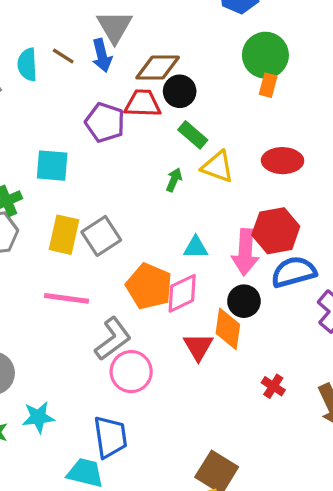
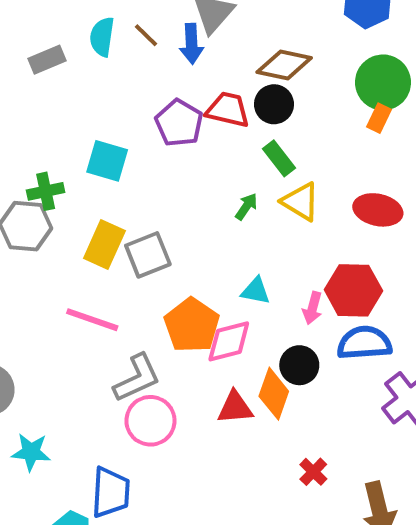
brown diamond: (158, 68) -> (284, 65), moved
pink arrow: (245, 252) -> (312, 308), size x0.6
red triangle: (198, 347) -> (235, 408), turned 44

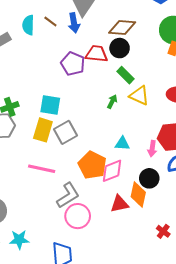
cyan square: (107, 161) -> (50, 105), moved

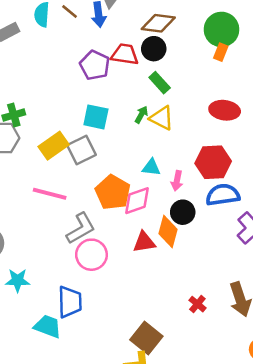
yellow triangle: (139, 96) -> (162, 118), moved
cyan square: (50, 105) -> (96, 117), moved
yellow rectangle: (43, 130) -> (54, 146), turned 35
pink arrow: (152, 149) -> (177, 181), moved
red cross: (163, 231) -> (197, 304), moved

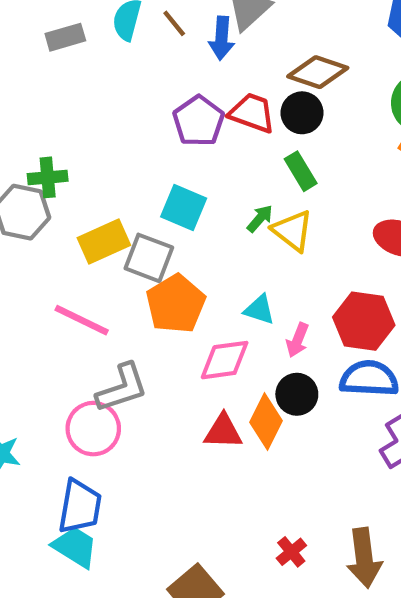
gray square: (82, 150) -> (149, 258), turned 36
orange pentagon: (113, 192) -> (176, 304), moved
pink circle: (91, 255) -> (93, 429), moved
cyan trapezoid: (48, 326) -> (75, 547), moved

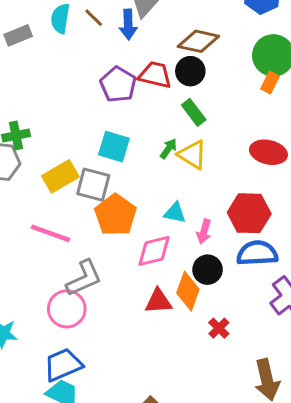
blue trapezoid: (80, 507) -> (63, 365), turned -117
red cross: (291, 552) -> (219, 328), moved

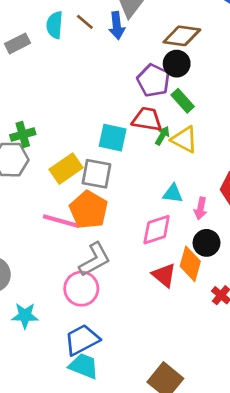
red trapezoid: (155, 75) -> (147, 119), moved
purple pentagon: (118, 85) -> (153, 80), moved
orange pentagon: (116, 215) -> (89, 210), moved
red triangle: (158, 301) -> (164, 275), turned 48

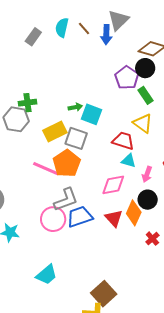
gray rectangle: (17, 43) -> (33, 37), turned -36
red trapezoid: (147, 119) -> (123, 141), moved
green arrow: (162, 136) -> (75, 107), moved, turned 40
blue trapezoid: (82, 340) -> (80, 217), moved
cyan trapezoid: (84, 366) -> (47, 275), turned 110

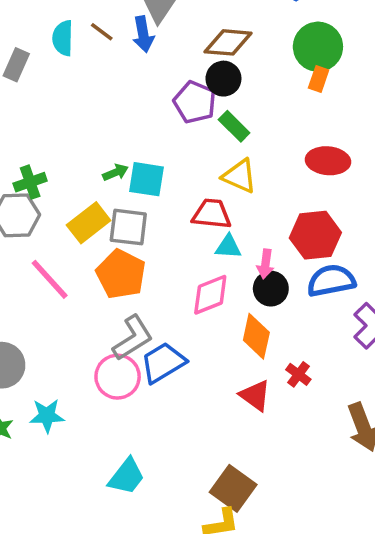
pink line: (46, 169) -> (50, 279), moved, turned 36
black circle: (148, 200) -> (271, 289), moved
red triangle: (114, 218) -> (255, 395), moved

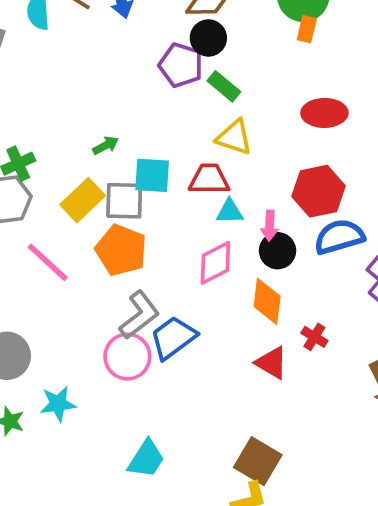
cyan square: (146, 179) -> (152, 175), moved

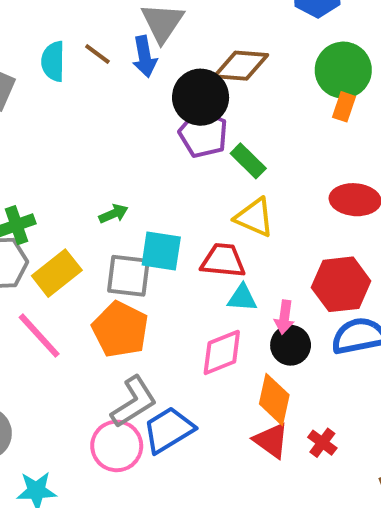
black circle: (208, 38) -> (201, 97), moved, size x1.4
yellow rectangle: (83, 200) -> (57, 273), moved
red triangle: (272, 363) -> (271, 440), moved

